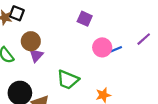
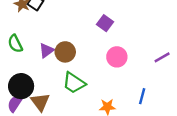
brown circle: (31, 41) -> (65, 52), moved
blue line: (115, 50) -> (142, 96), moved, turned -64

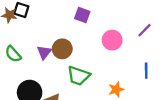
purple square: (105, 23) -> (82, 15), moved
purple line: (162, 57) -> (144, 30), moved

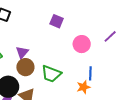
brown circle: (62, 49) -> (25, 67), moved
blue line: (146, 71) -> (90, 73), moved

